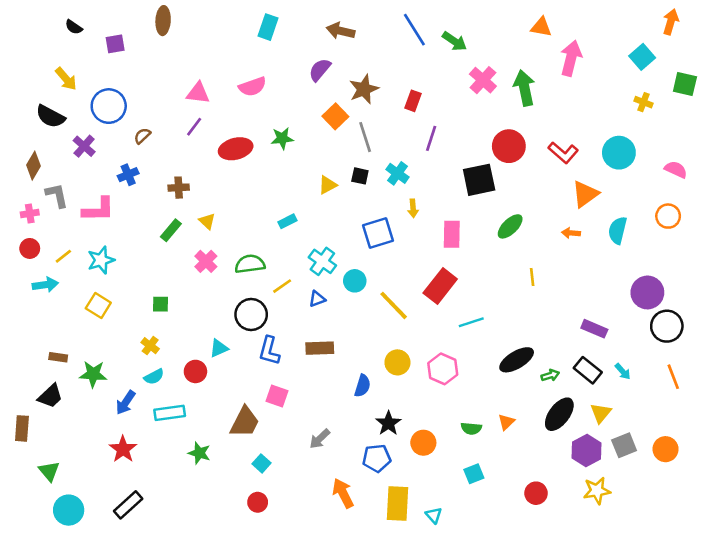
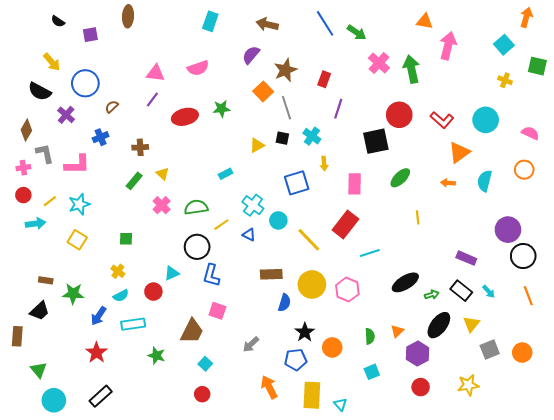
blue triangle: (317, 299) -> (249, 235), turned 48
brown rectangle: (320, 348) -> (271, 274), moved
yellow circle: (397, 362) -> (312, 284), size x1.4
green semicircle: (471, 428) -> (370, 336), turned -98
purple hexagon: (587, 450) -> (418, 354), moved

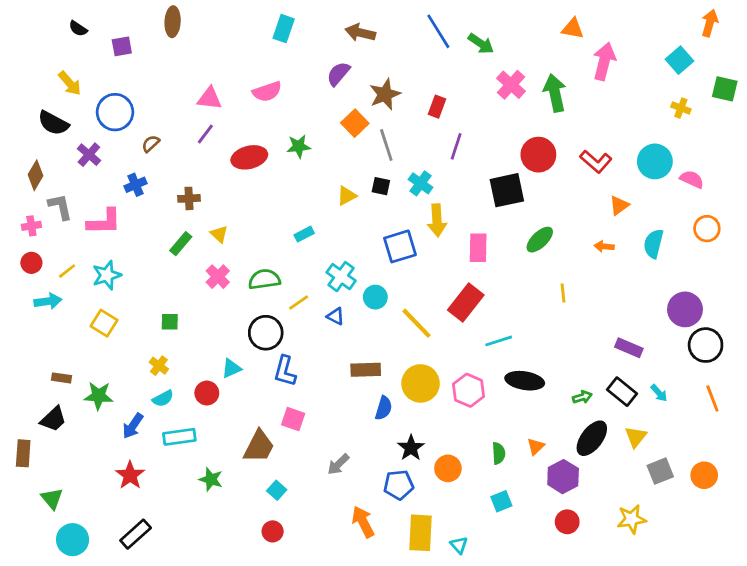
pink semicircle: (530, 133) -> (692, 179), moved
orange triangle: (459, 152) -> (619, 205), size x0.7
yellow arrow: (324, 164) -> (437, 220), size x1.6
black ellipse: (405, 282) -> (525, 381), moved, turned 40

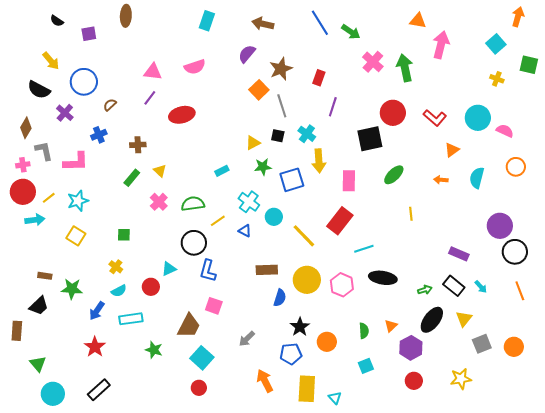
green star: (299, 146) -> (263, 167), moved
red circle: (31, 263) -> (23, 192), size x1.6
cyan square: (277, 490) -> (202, 358), size x1.6

